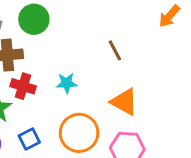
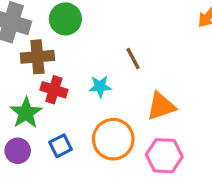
brown line: (115, 50) -> (133, 58), moved
orange triangle: (124, 102) -> (161, 106), turned -48

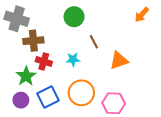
green circle: (65, 19) -> (74, 17), moved
orange triangle: (161, 106) -> (119, 60), moved
blue square: (60, 146) -> (48, 97), size x1.5

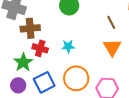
brown line: (94, 42) -> (111, 22), moved
orange triangle: (119, 60) -> (112, 47), turned -42

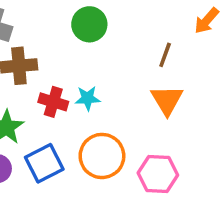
brown line: (111, 22) -> (165, 55), turned 48
red cross: (40, 48) -> (53, 102), moved

